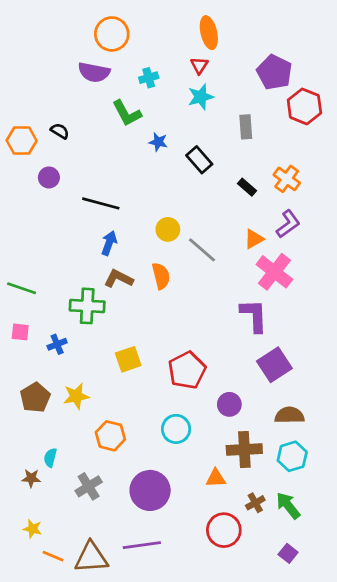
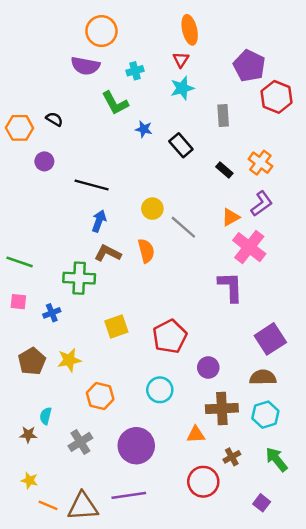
purple square: (274, 365) -> (270, 339), moved
green arrow: (288, 506) -> (277, 459), moved

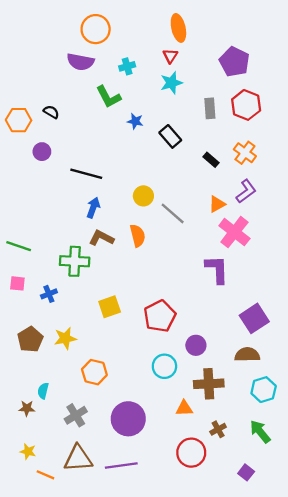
red hexagon: (277, 97) -> (246, 105), moved
cyan circle: (160, 390) -> (164, 366), moved
cyan hexagon: (265, 415) -> (264, 390), moved
brown triangle: (83, 507) -> (78, 458), moved

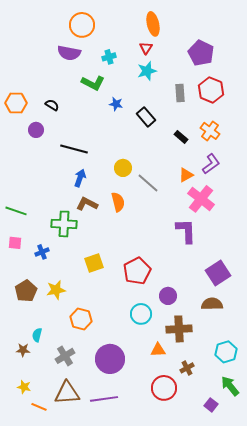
green L-shape: (108, 97) -> (93, 83), turned -35
black semicircle: (51, 112) -> (52, 105), moved
cyan hexagon: (264, 390) -> (226, 352), moved
green arrow: (260, 432) -> (230, 386), moved

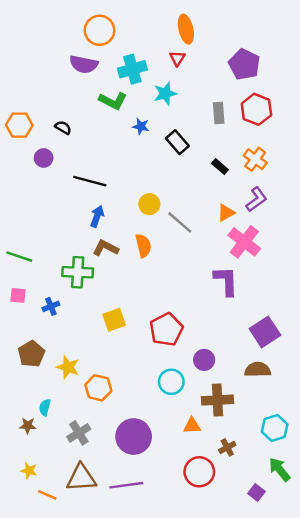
cyan cross: (109, 57) -> (132, 69), size x1.6
cyan star: (147, 71) -> (165, 94), moved
yellow star: (56, 290) -> (68, 367), moved, turned 30

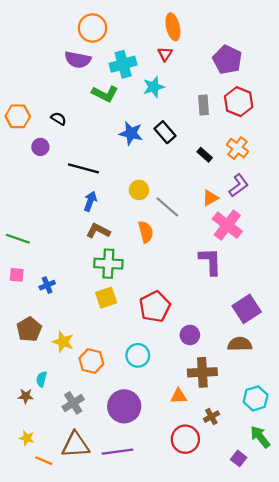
blue star: (141, 126) -> (131, 133), moved, size x1.5
orange semicircle: (143, 246) -> (146, 232), moved
green cross: (78, 272) -> (108, 264), moved
cyan circle: (171, 382) -> (138, 355), moved

